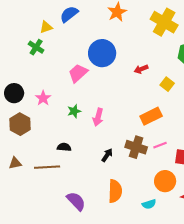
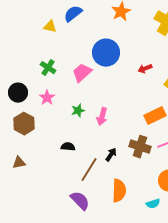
yellow triangle: (46, 27) -> (50, 27), turned 32
green cross: (36, 47) -> (48, 68), moved
brown line: (47, 167) -> (89, 170), moved, turned -55

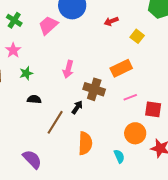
green star: (78, 111) -> (26, 73), moved
brown cross: (140, 147) -> (94, 89), moved
purple semicircle: (80, 201) -> (32, 159), moved
cyan semicircle: (153, 204) -> (119, 156), turned -96

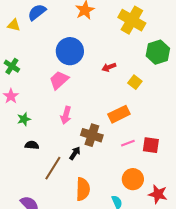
pink trapezoid: (48, 25) -> (59, 80), moved
red square: (153, 109) -> (151, 145), moved

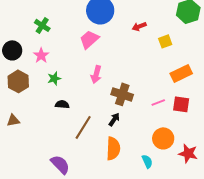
yellow square: (135, 82) -> (165, 41), turned 32
orange rectangle: (119, 114) -> (181, 73), moved
black arrow: (75, 153) -> (114, 119), moved

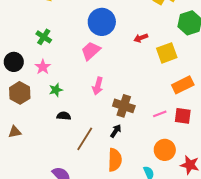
yellow square: (165, 41) -> (167, 53), size x1.5

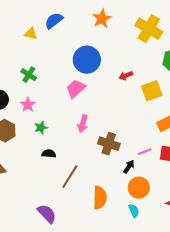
black arrow: (116, 131) -> (129, 167), moved
orange circle: (165, 150) -> (139, 188), moved

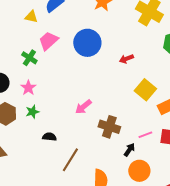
pink trapezoid: (76, 89) -> (48, 41), moved
yellow square: (152, 91) -> (145, 90), moved, turned -30
pink arrow: (83, 124) -> (83, 107), turned 36
green star: (41, 128) -> (32, 112), moved

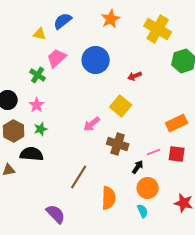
yellow square: (145, 90) -> (121, 106), moved
black semicircle: (49, 137) -> (32, 154), moved, size x1.6

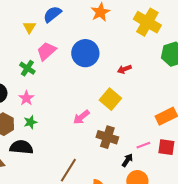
yellow triangle: (40, 34) -> (29, 27), turned 48

